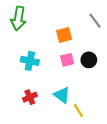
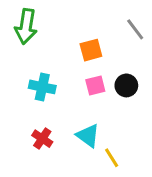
red cross: (30, 97) -> (42, 139), turned -32

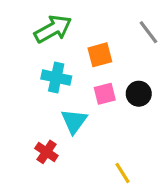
green arrow: (26, 26) -> (53, 29), moved, turned -128
cyan cross: (42, 87) -> (56, 77), moved
cyan triangle: (88, 136) -> (74, 121), moved, turned 30

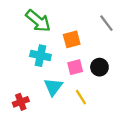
green arrow: (53, 29) -> (38, 21), turned 68
red cross: (46, 152) -> (21, 102), moved, turned 35
yellow line: (123, 173) -> (81, 97), moved

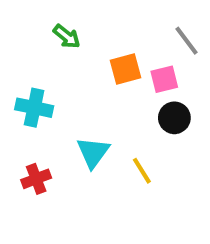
green arrow: (38, 21) -> (67, 37), size x0.6
cyan cross: (40, 56) -> (34, 108), moved
pink square: (75, 67) -> (164, 79), moved

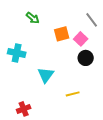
pink square: (164, 79) -> (81, 39), turned -32
yellow line: (142, 171) -> (73, 94), moved, turned -72
red cross: (36, 179) -> (24, 109), moved

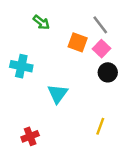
gray line: (92, 20) -> (100, 25), moved
orange square: (62, 34) -> (78, 42), turned 35
yellow line: (73, 94) -> (100, 126), moved, turned -56

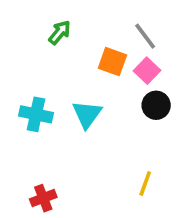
green arrow: (41, 22) -> (60, 32), turned -90
cyan cross: (21, 66) -> (36, 114), moved
cyan triangle: (58, 94) -> (87, 114), moved

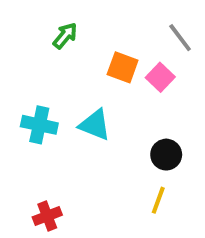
gray line: (145, 36) -> (180, 38), moved
black circle: (156, 105) -> (166, 155), moved
cyan triangle: (87, 114) -> (95, 125), turned -44

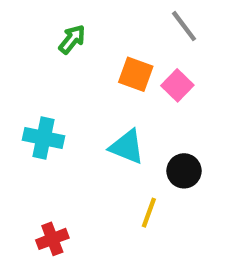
gray line: (180, 38) -> (184, 26), moved
cyan triangle: (95, 125) -> (127, 147), moved
yellow line: (158, 200) -> (149, 213), moved

